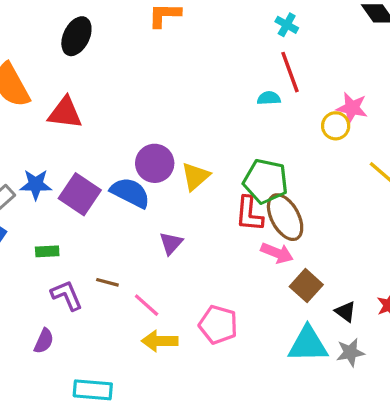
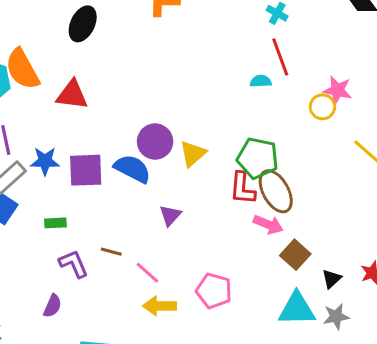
purple square: (80, 194) -> (86, 170), turned -36
black triangle: (345, 312) -> (332, 279), turned 40

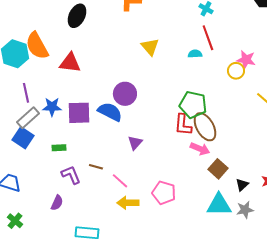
yellow triangle: (193, 154) -> (150, 47), moved, turned -30

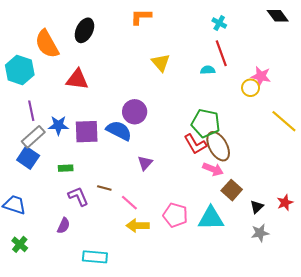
orange semicircle: (37, 46) -> (47, 44), moved
red L-shape: (183, 125) -> (195, 144), turned -35
cyan triangle: (219, 205) -> (211, 218), moved

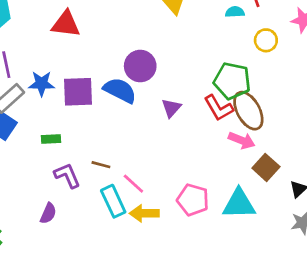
yellow circle: (251, 88) -> (266, 40), moved
purple triangle: (145, 163) -> (171, 108), moved
cyan rectangle: (95, 257) -> (113, 201), moved, turned 60

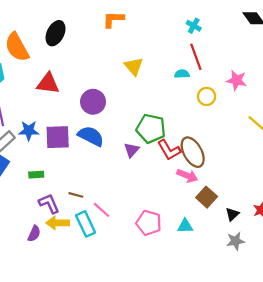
purple circle: (140, 66) -> (93, 102), moved
green pentagon: (232, 81) -> (151, 129), moved
cyan triangle: (239, 204) -> (185, 226), size x0.6
yellow arrow: (144, 213) -> (58, 223), moved

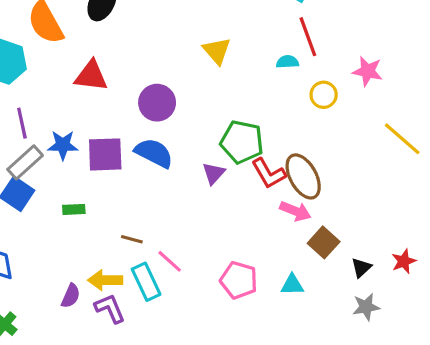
purple L-shape: (49, 204) -> (110, 308), moved

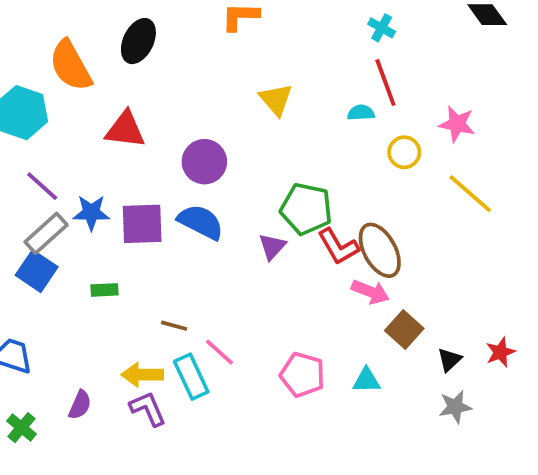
purple line: (22, 123) -> (42, 186), turned -36
yellow line: (402, 139) -> (470, 194), moved
purple semicircle: (71, 296) -> (80, 405), moved

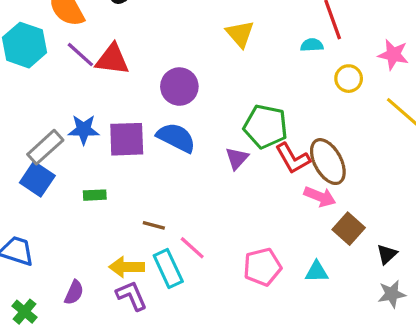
purple line: (42, 186) -> (80, 55), moved
pink pentagon: (302, 375) -> (262, 267), turned -30

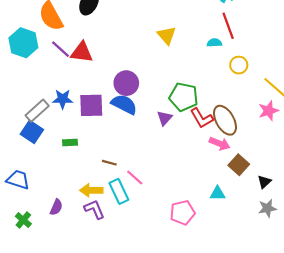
pink star: (393, 55) -> (268, 111), moved, turned -30
purple circle: (179, 87) -> (126, 83), moved
pink pentagon: (262, 267) -> (183, 213), moved

